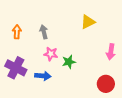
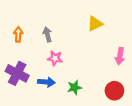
green star: (69, 62) -> (74, 87), moved

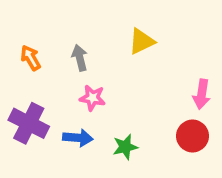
yellow triangle: (95, 24) -> (142, 41), moved
orange arrow: (18, 34) -> (31, 58), turned -32
red circle: (114, 91) -> (193, 136), moved

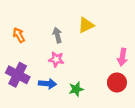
gray arrow: (80, 58) -> (57, 35), moved

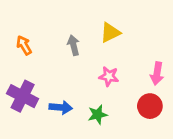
pink star: (56, 59) -> (109, 76), moved

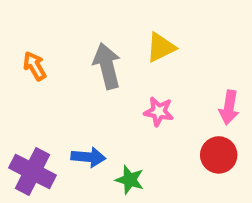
gray arrow: (73, 45) -> (107, 66), size x1.5
purple cross: (23, 96) -> (33, 172), moved
green star: (98, 115) -> (130, 180), moved, turned 30

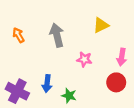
yellow triangle: (161, 47) -> (101, 25), moved
blue arrow: (88, 157) -> (47, 83), turned 91

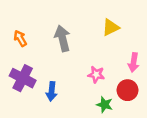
pink star: (84, 59) -> (96, 74), moved
purple cross: (17, 91) -> (23, 78), moved
green star: (69, 96) -> (105, 105), moved

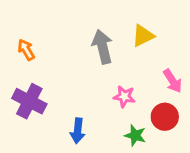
gray arrow: (62, 38) -> (102, 47), moved
pink arrow: (134, 62) -> (173, 81), turned -42
blue arrow: (52, 91) -> (78, 131), moved

